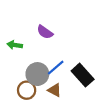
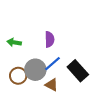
purple semicircle: (45, 32) -> (49, 39), moved, turned -126
brown circle: (27, 90) -> (18, 76), moved

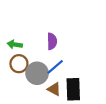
black rectangle: (78, 71) -> (73, 89), moved, turned 40
brown circle: (18, 76) -> (19, 64), moved

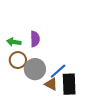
purple semicircle: (52, 41) -> (35, 39), moved
blue line: (55, 67) -> (58, 71), moved

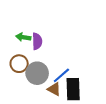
green arrow: (14, 42) -> (23, 37), moved

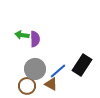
brown circle: (19, 64) -> (27, 86), moved
black rectangle: (73, 89) -> (82, 65), moved, turned 35

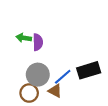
black rectangle: (82, 65) -> (89, 70), turned 40

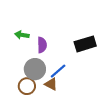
purple semicircle: (38, 42) -> (42, 45), moved
black rectangle: (89, 70) -> (85, 44), moved

